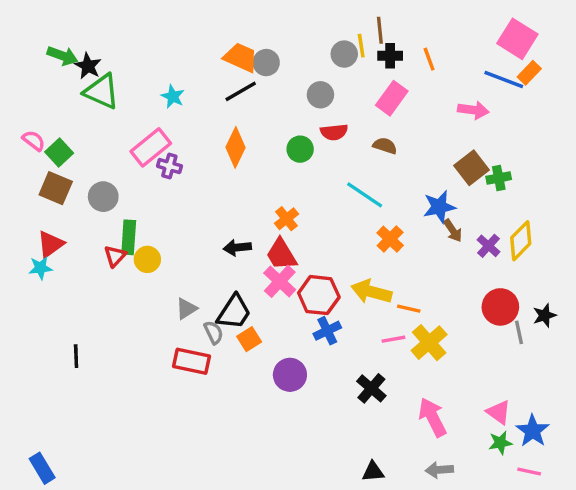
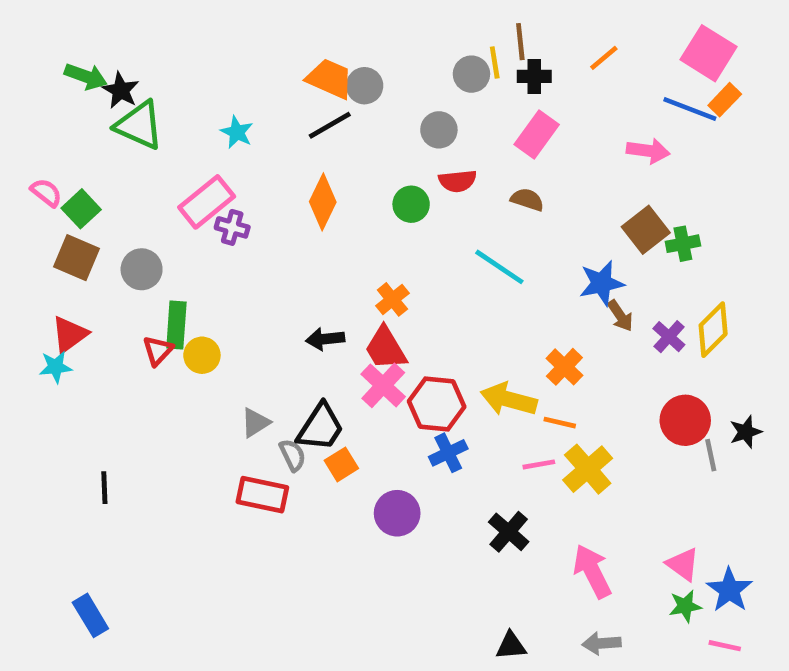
orange line: (429, 59) -> (604, 58), moved, turned 70
orange cross: (390, 239) -> (564, 367), moved
blue rectangle: (42, 468) -> (90, 615), moved

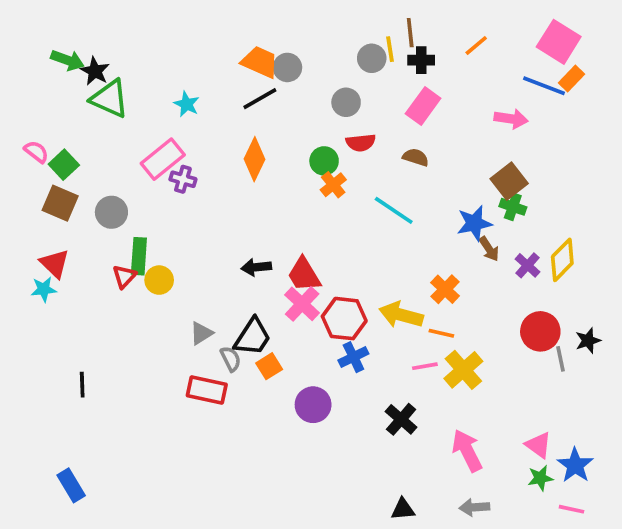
green cross: (683, 244) -> (513, 207), moved, turned 30
orange cross: (392, 299) -> (333, 185), moved
red triangle: (70, 334) -> (55, 264), turned -40

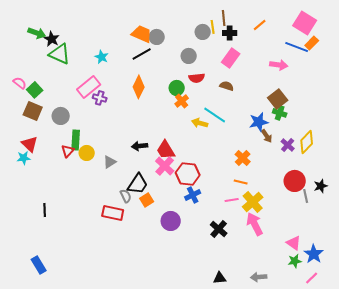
yellow arrow: (401, 315) -> (200, 123), moved, size x0.7
gray triangle: (201, 333) -> (110, 162), moved
pink arrow: (467, 451) -> (255, 224), moved
pink line: (571, 509) -> (312, 278), turned -56

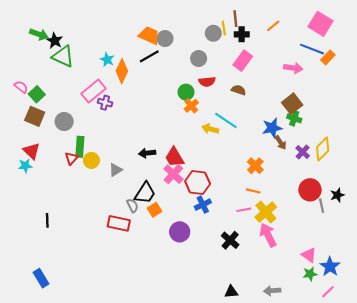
orange rectangle: (312, 43) -> (328, 57), moved
orange diamond: (139, 87) -> (122, 71), moved

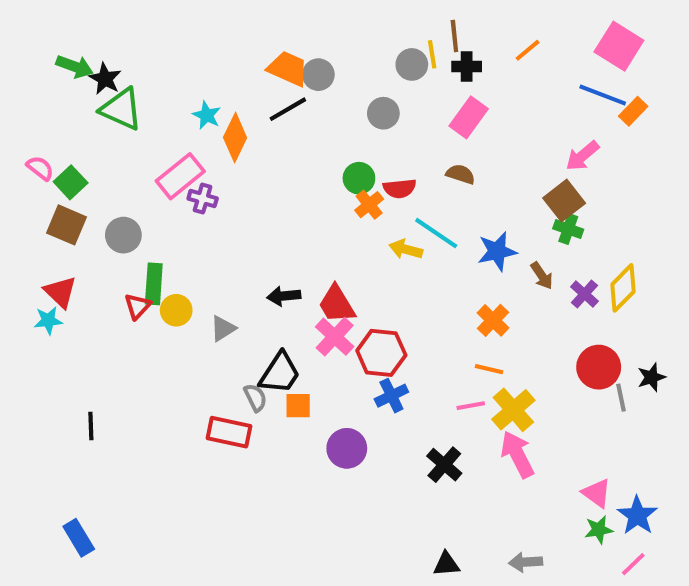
pink arrow: (293, 68) -> (582, 156), moved, turned 132
red semicircle: (207, 82) -> (400, 188), moved
blue star: (272, 128) -> (497, 251), moved
orange square: (154, 210) -> (298, 406), turned 32

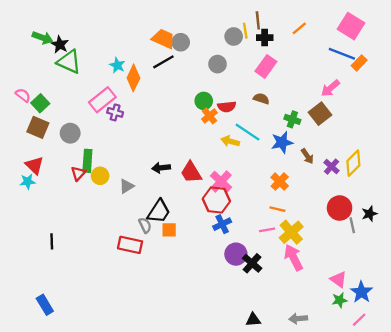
green cross: (568, 229) -> (292, 119), moved
pink cross: (335, 337) -> (221, 182), moved
purple circle: (347, 448) -> (236, 254), moved

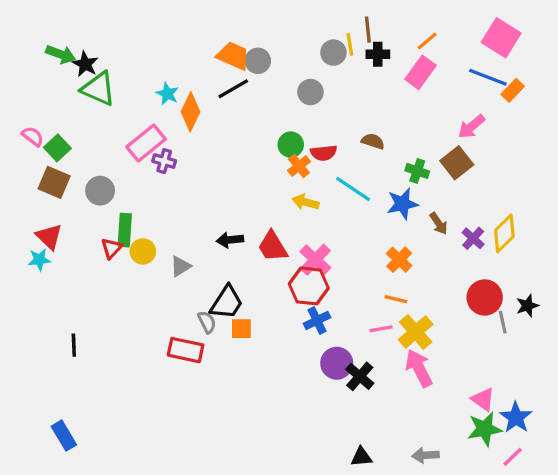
pink rectangle: (266, 66) -> (421, 72), moved
yellow arrow: (230, 141) -> (306, 202), moved
green star: (340, 300) -> (485, 429), size x1.5

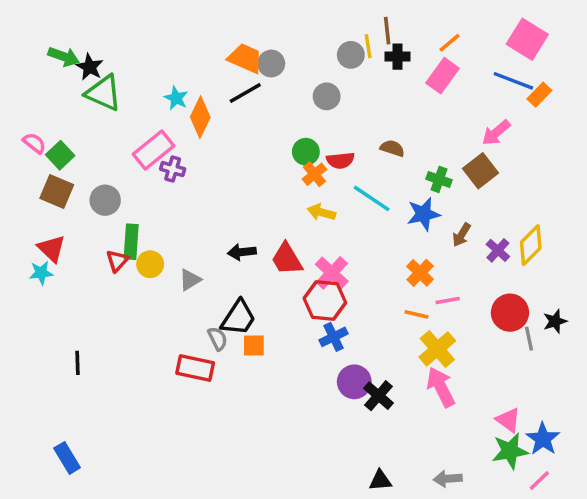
brown arrow: (439, 224) -> (462, 235), turned 65
pink line: (381, 329) -> (448, 301), moved

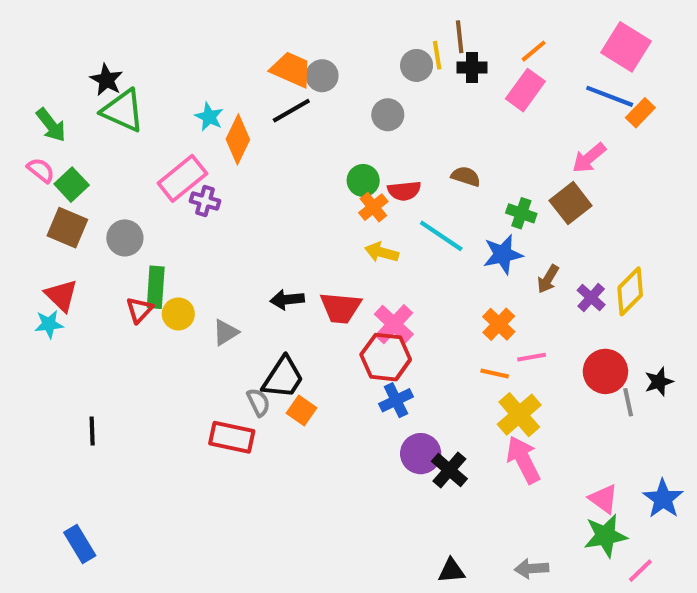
green arrow: (64, 57) -> (51, 125), moved, turned 32
red trapezoid: (287, 259) -> (341, 308), turned -54
orange square: (254, 345) -> (302, 410), turned 35
blue star: (543, 439) -> (663, 499), moved

